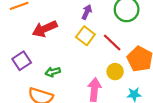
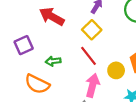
red arrow: (45, 29) -> (52, 16), turned 45
red line: (112, 43) -> (88, 56), moved

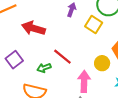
yellow square: (92, 30) -> (94, 24), moved
red line: (88, 56) -> (62, 57), moved

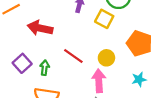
yellow circle: (102, 63) -> (106, 58), moved
green arrow: (44, 68) -> (45, 68), moved, turned 120

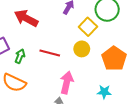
red line: (73, 56) -> (50, 53), turned -36
yellow circle: (106, 58) -> (82, 49), moved

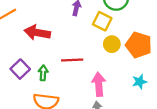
yellow circle: (82, 49) -> (112, 44), moved

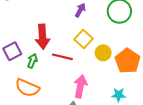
yellow square: (102, 21) -> (83, 39), moved
red arrow: (37, 33) -> (42, 37), moved, turned -120

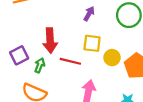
yellow square: (83, 39) -> (92, 43), turned -36

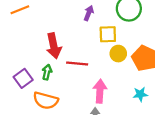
yellow square: (92, 43) -> (108, 34), moved
purple square: (19, 55) -> (23, 78), moved

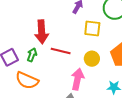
yellow circle: (118, 54) -> (92, 59), moved

